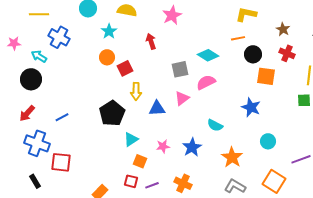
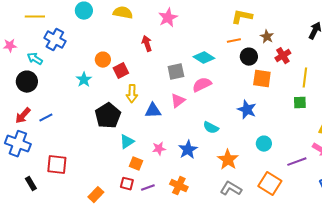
brown star: (283, 29) -> (267, 37), moved
cyan star: (109, 31) -> (84, 80), moved
red cross: (287, 53) -> (283, 56), turned 35
blue line: (62, 117) -> (46, 118), moved
blue cross: (37, 143) -> (18, 144), moved

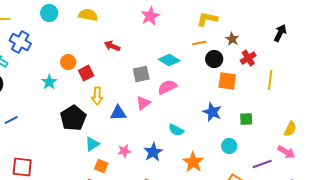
pink star: (168, 18) -> (150, 16), moved
red arrow: (147, 44) -> (112, 46), turned -49
green square: (300, 103) -> (246, 119), moved

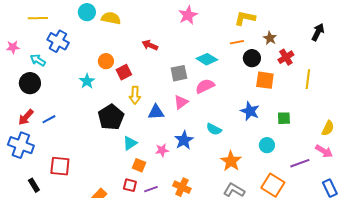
yellow semicircle: (88, 15) -> (111, 18), moved
blue star: (153, 152) -> (184, 140), moved

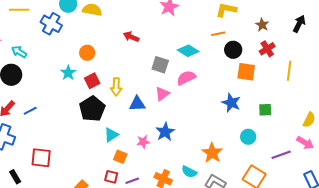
brown star: (270, 38) -> (262, 25), moved
blue cross: (58, 41) -> (51, 24), moved
red square: (124, 72) -> (92, 81), moved
gray square: (179, 73) -> (160, 65), turned 30
cyan semicircle: (214, 129) -> (189, 172), moved

